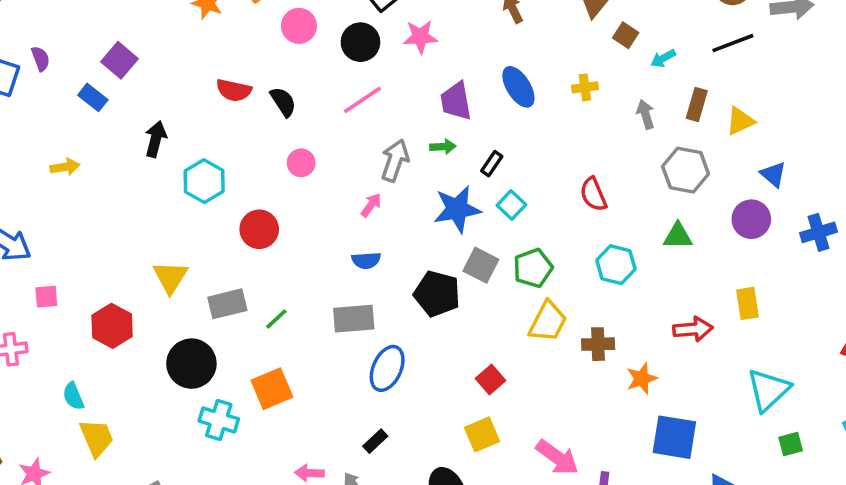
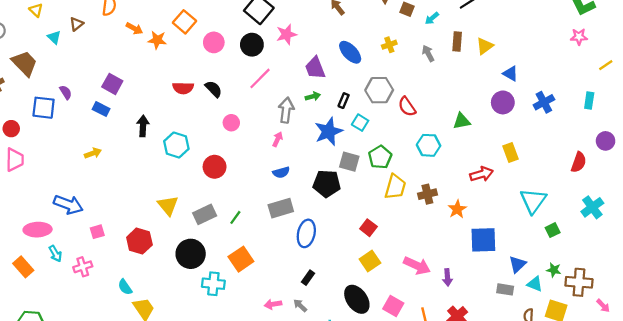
gray hexagon: (686, 170) -> (379, 90), moved

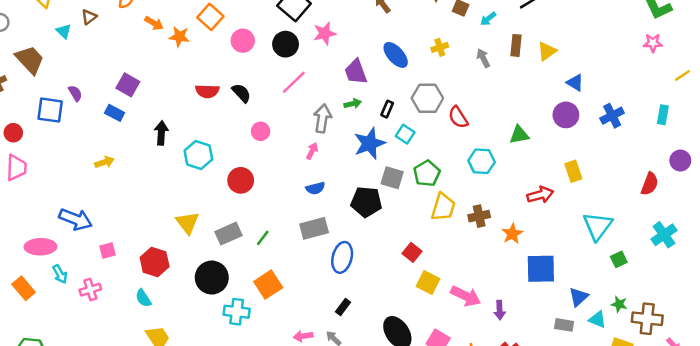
yellow square: (370, 261) -> (428, 282), moved, turned -30
cyan semicircle: (125, 287) -> (143, 298), moved

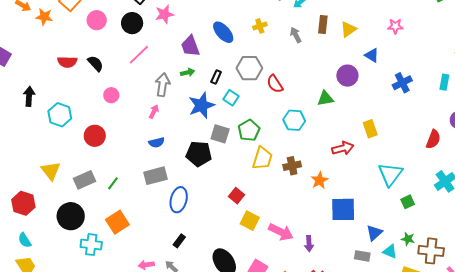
pink star: (653, 43) -> (395, 26), moved
purple circle: (566, 115) -> (347, 76), moved
cyan semicircle: (143, 298) -> (25, 240), moved

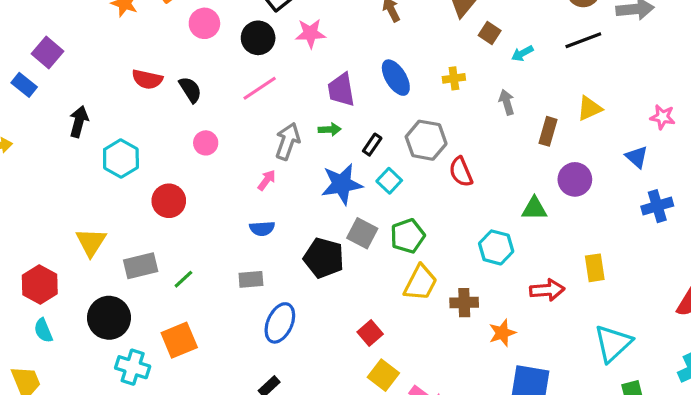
brown rectangle: (323, 24) -> (548, 131), moved
blue triangle: (372, 55) -> (637, 157), moved
cyan hexagon: (294, 120) -> (496, 247), moved
gray rectangle: (155, 176) -> (251, 279), size x0.7
cyan semicircle: (25, 240) -> (43, 330), moved

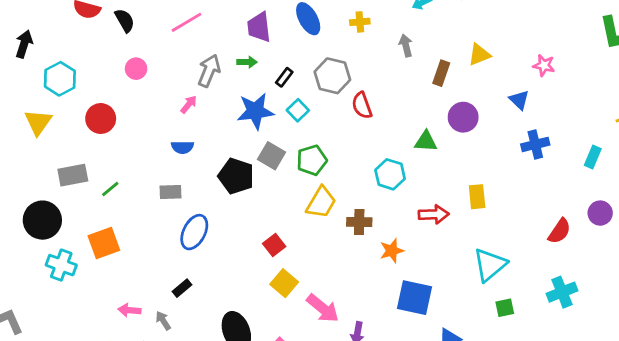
yellow triangle: (91, 242) -> (38, 122), moved

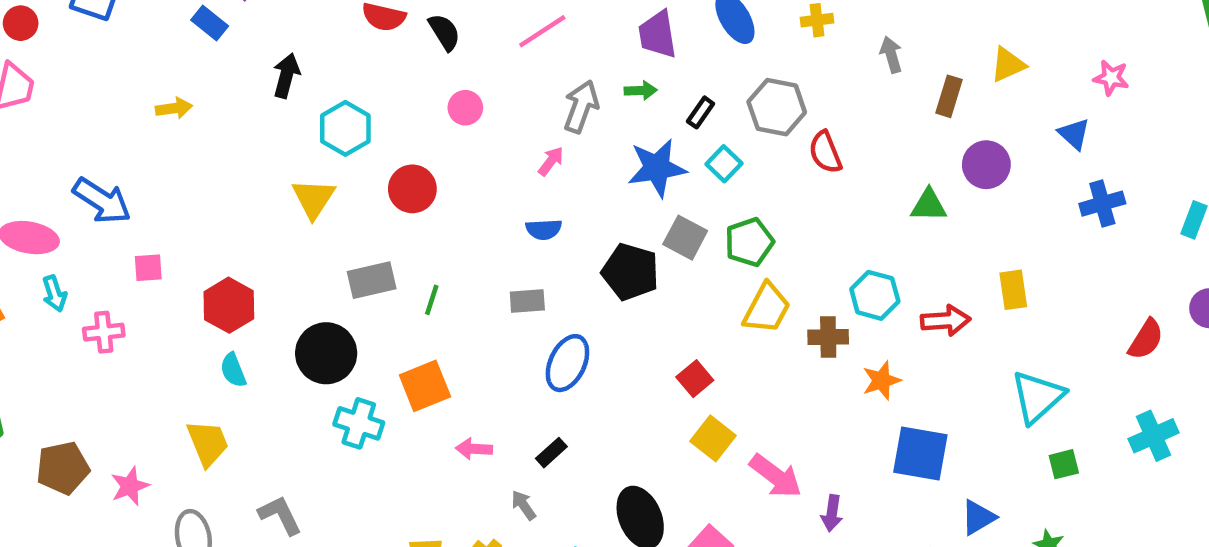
cyan hexagon: (390, 174) -> (875, 295), moved
green line: (110, 189) -> (432, 300), turned -30
pink arrow: (129, 310) -> (474, 449), moved

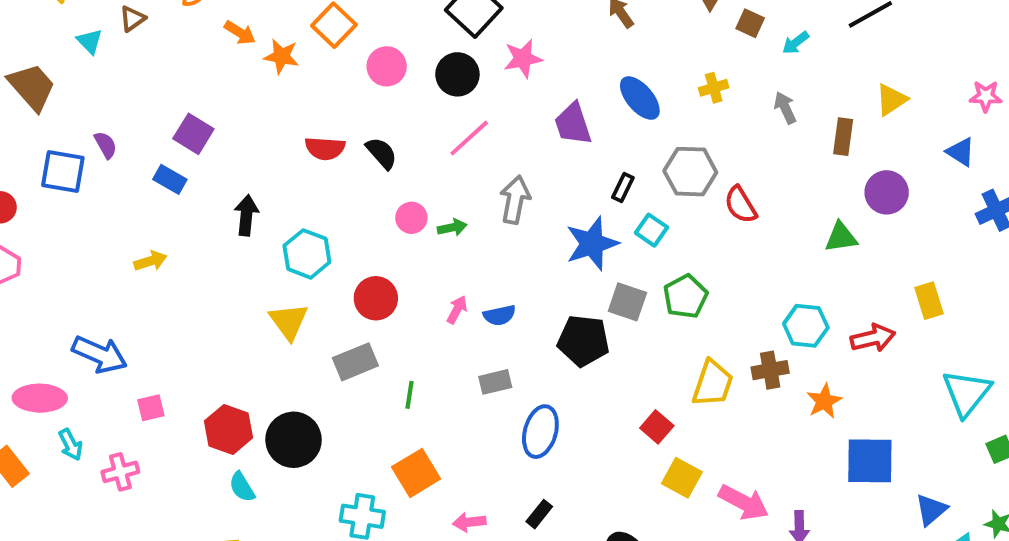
green arrow: (641, 91) -> (452, 227), moved
pink arrow: (551, 161) -> (457, 310), moved
gray rectangle: (372, 280) -> (355, 362), moved
yellow trapezoid: (767, 308) -> (713, 383), moved
black circle: (326, 353) -> (294, 440), moved

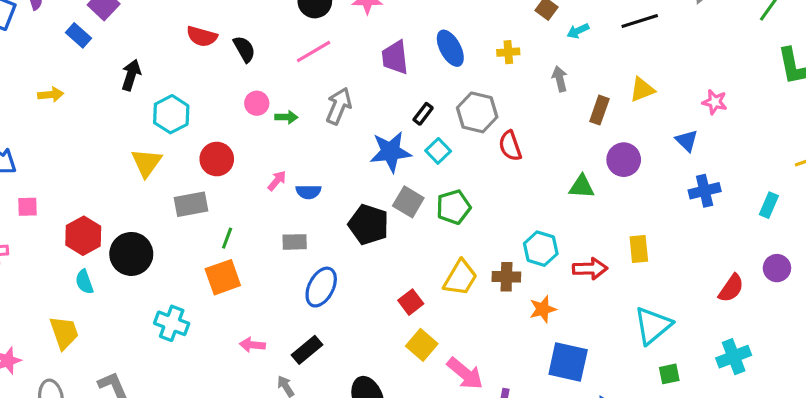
orange square: (416, 473) -> (223, 277), moved
black rectangle: (539, 514) -> (307, 350), size x1.4

